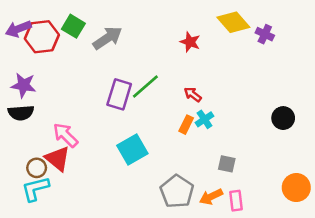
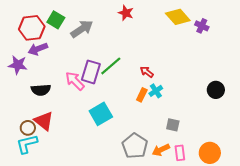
purple arrow: (18, 29) -> (38, 49), moved
red star: (190, 42) -> (126, 13), moved
black semicircle: (21, 113) -> (41, 90), moved
pink arrow: (65, 135) -> (75, 81), moved
orange circle: (296, 188) -> (210, 153), moved

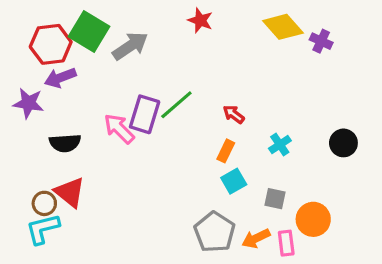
green square: (56, 20) -> (89, 32), size x1.4
cyan cross: (156, 91) -> (280, 145), moved
cyan square: (101, 114) -> (234, 181), moved, size x0.7
orange circle: (210, 153) -> (313, 219), moved

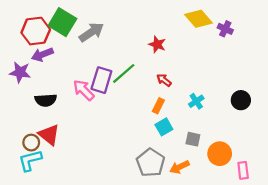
red star: (200, 20) -> (157, 44), moved
pink rectangle: (286, 243) -> (243, 170), moved

